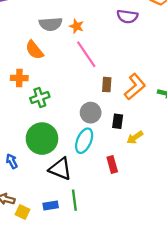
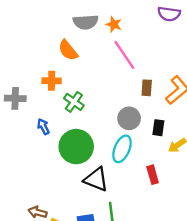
green cross: (40, 97) -> (74, 102), turned -36
blue arrow: (12, 161) -> (43, 127), moved

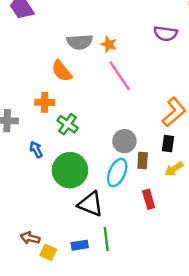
brown rectangle: (147, 88) -> (143, 160), moved
black rectangle: (158, 128) -> (168, 144), moved

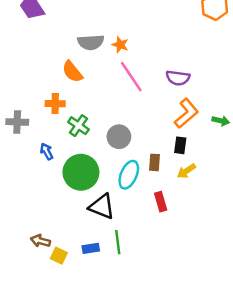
purple semicircle: (166, 33) -> (178, 78), moved
gray circle: (124, 141) -> (119, 137), moved

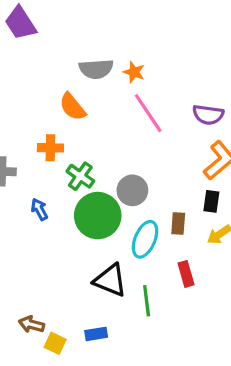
green circle: (81, 172) -> (98, 216), moved
green line: (118, 242) -> (147, 301), moved

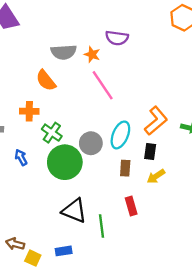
purple semicircle: (208, 115) -> (117, 38), moved
cyan ellipse: (145, 239) -> (120, 135), moved

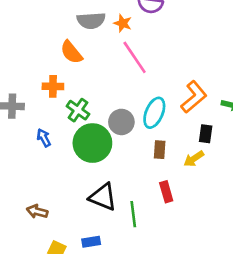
black rectangle: (150, 152) -> (206, 134), moved
brown arrow: (15, 244) -> (37, 211), moved

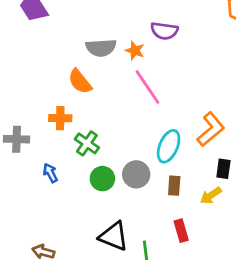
gray circle: (121, 122) -> (136, 174), moved
green circle: (92, 143) -> (102, 179), size x0.6

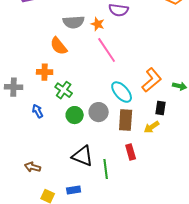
cyan ellipse: (169, 146) -> (122, 92), turned -65
brown rectangle: (174, 186) -> (126, 120), size x1.5

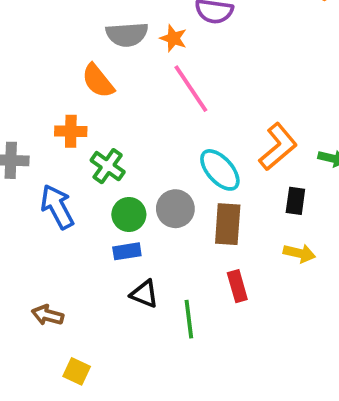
blue arrow: (38, 111) -> (57, 207), size x1.6
yellow arrow: (152, 127) -> (299, 253), moved, turned -133
black triangle: (83, 156) -> (144, 294), size x0.7
blue rectangle: (74, 190) -> (127, 251), moved

